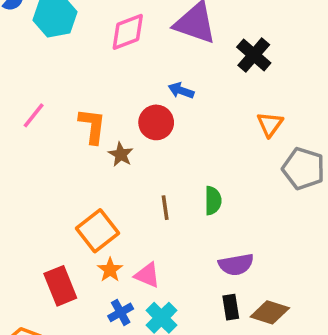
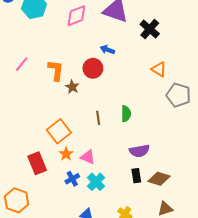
orange triangle: (270, 124) -> (159, 69), turned -35

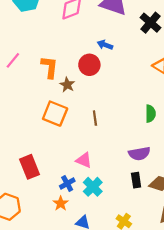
green semicircle: (126, 114) -> (150, 114), moved
orange square: (59, 131) -> (55, 114), moved, turned -30
orange star: (66, 154) -> (61, 203), moved

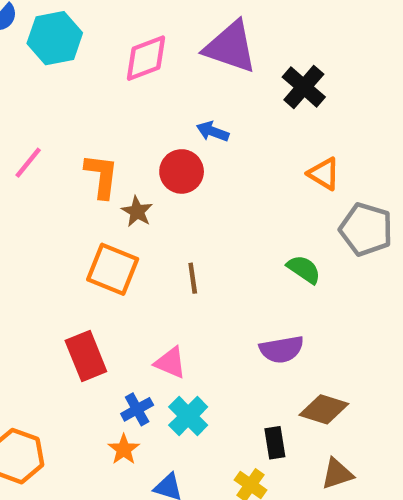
green semicircle: (150, 114) -> (304, 269), turned -56
red rectangle: (30, 167) -> (86, 356), moved
black rectangle: (136, 180) -> (275, 443), moved

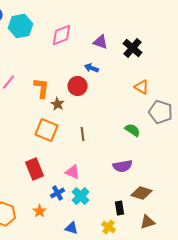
purple triangle: (230, 47) -> (101, 42), moved, size x0.6
orange star: (124, 449) -> (40, 211), moved

